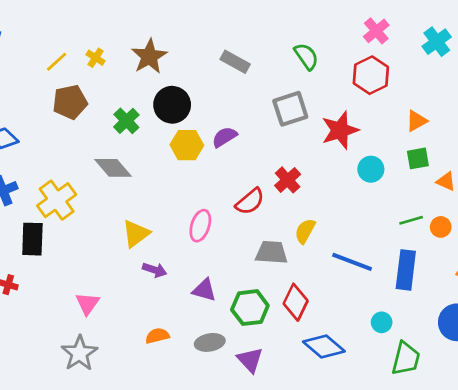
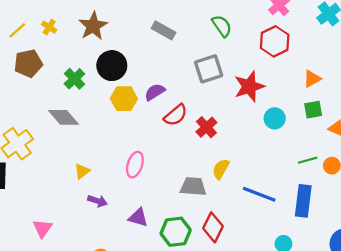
red semicircle: (250, 201) -> (176, 115), moved
yellow triangle: (136, 234) -> (82, 171), size x0.7

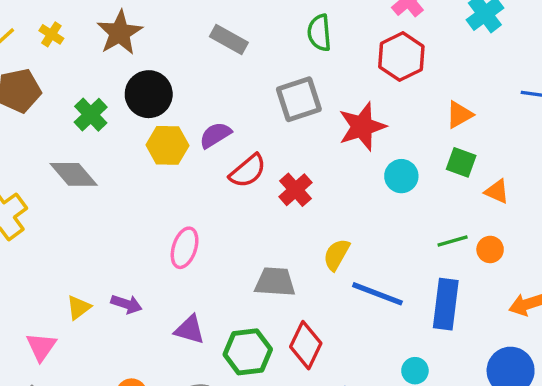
green semicircle: (222, 26) -> (319, 33), turned -150
green square: (313, 110) -> (461, 162), turned 30
yellow semicircle: (221, 169) -> (336, 255), moved
yellow triangle: (82, 171) -> (79, 307), moved

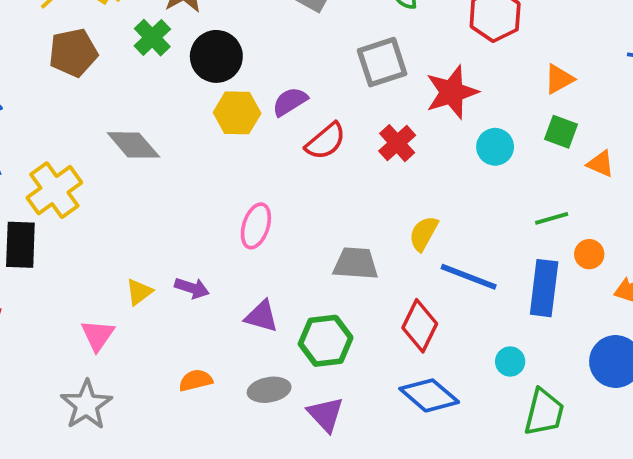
green cross: (91, 115) -> (152, 38), moved
red cross: (295, 190) -> (397, 143), moved
orange circle: (490, 249) -> (589, 254), moved
red diamond: (306, 345) -> (420, 326), moved

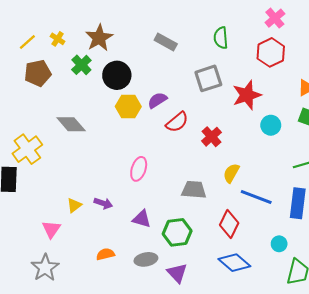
red cross: (397, 143) -> (211, 137), moved

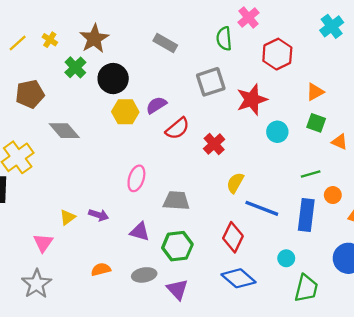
pink cross: (275, 18) -> (248, 17), moved
brown pentagon: (38, 73) -> (30, 94), moved
gray trapezoid: (194, 190) -> (176, 201), moved

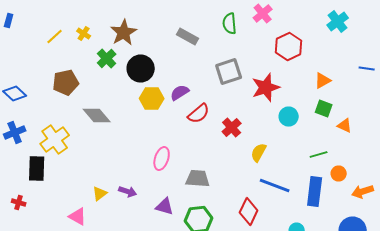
green semicircle: (224, 39) -> (230, 24), moved
yellow semicircle: (235, 183) -> (259, 152), moved
pink triangle: (43, 243) -> (78, 216), turned -36

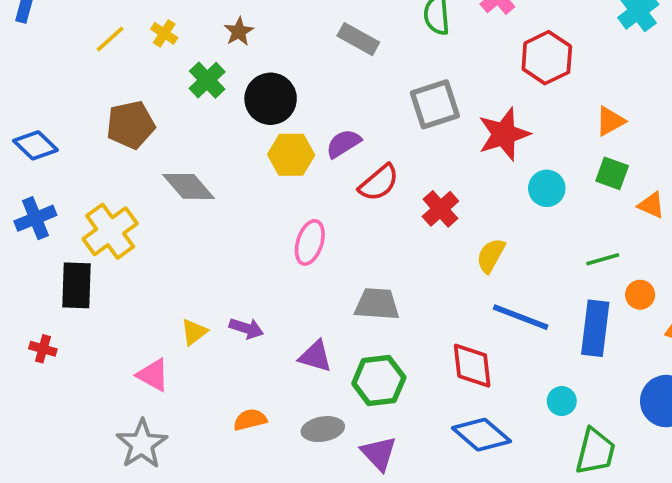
brown star: (124, 32) -> (239, 32), size x0.6
pink ellipse: (162, 158) -> (310, 242), moved
red diamond: (249, 212) -> (472, 366), turned -32

